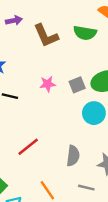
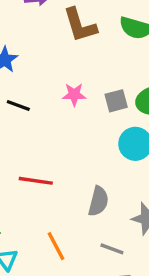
red line: (28, 147) -> (36, 181), turned 40

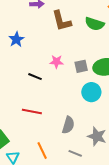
black line: (18, 106) -> (35, 77), moved

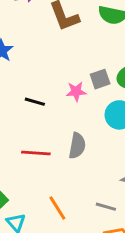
pink star: (57, 62) -> (76, 91), moved
gray semicircle: (68, 125) -> (77, 146), moved

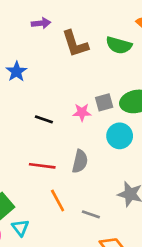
gray line: (106, 207) -> (91, 214), moved
orange line: (57, 208) -> (58, 201), moved

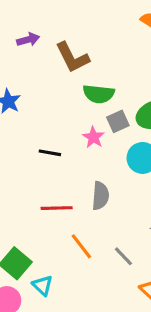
green semicircle: (119, 45) -> (99, 94), moved
pink star: (82, 112) -> (93, 137), turned -30
gray line: (91, 214) -> (123, 256), turned 36

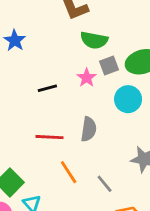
black line: (50, 153) -> (47, 88), turned -30

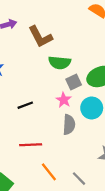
pink star: (87, 78) -> (64, 100), moved
gray semicircle: (89, 129) -> (69, 125), moved

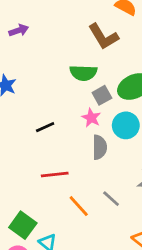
brown L-shape: (40, 37) -> (103, 36), moved
gray line: (79, 179) -> (111, 199), moved

